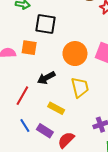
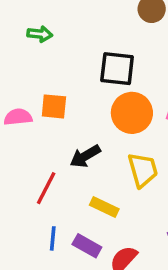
black square: (45, 24) -> (117, 69), moved
blue line: (25, 126) -> (53, 238), turned 40

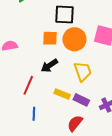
orange square: (54, 106) -> (50, 38), moved
purple rectangle: (87, 246) -> (81, 100), moved

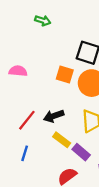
black arrow: (49, 66) -> (54, 116), moved

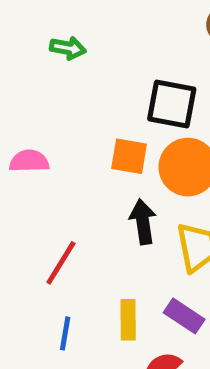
black arrow: (54, 116) -> (143, 222), moved, turned 108
yellow rectangle: (62, 140) -> (128, 320), moved, turned 60

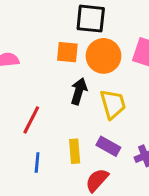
black arrow: (143, 222) -> (79, 91), turned 30

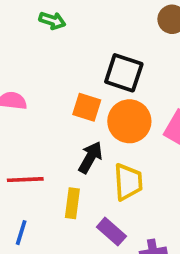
red line: (31, 120) -> (25, 180), turned 48
yellow rectangle: (75, 151) -> (72, 203), moved

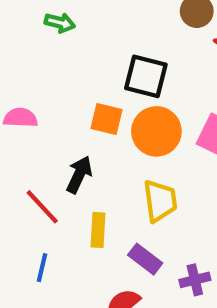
black arrow: (90, 157) -> (79, 175), moved
red line: (25, 180) -> (42, 207), turned 54

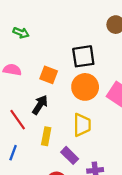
green arrow: (60, 23) -> (21, 33), moved
black square: (146, 76) -> (83, 56), turned -30
orange square: (106, 119) -> (49, 75), moved

